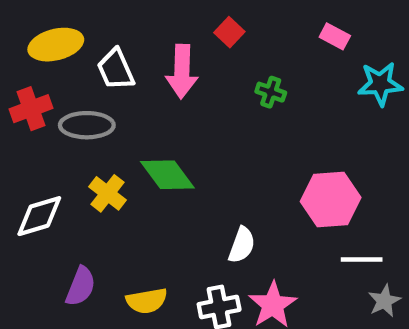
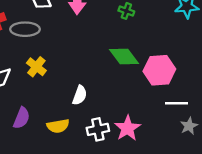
green diamond: (167, 175) -> (124, 57), moved
white semicircle: (242, 245) -> (80, 95), moved

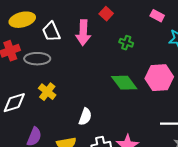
pink hexagon: (159, 70) -> (159, 78), moved

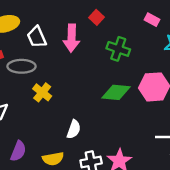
green cross: (126, 43) -> (118, 49), size x1.5
green diamond: (124, 83) -> (116, 92), turned -48
yellow cross: (47, 92) -> (42, 92), moved

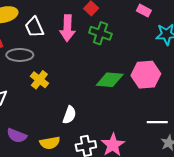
green cross: (118, 49) -> (100, 33), moved
purple semicircle: (18, 151) -> (17, 136), turned 90

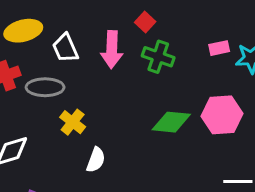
pink rectangle: (144, 11) -> (219, 48), moved, turned -40
white semicircle: (69, 115) -> (96, 160), moved

